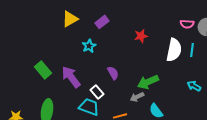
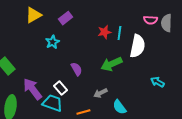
cyan line: (192, 50) -> (119, 33), moved
purple arrow: (71, 77) -> (32, 89), moved
green arrow: (148, 82) -> (111, 64), moved

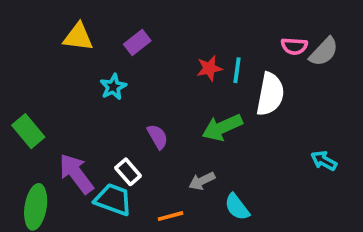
yellow triangle: (33, 15) -> (78, 37), turned 36
gray semicircle: (166, 23) -> (324, 52), turned -138
cyan arrow: (157, 82) -> (324, 161), moved

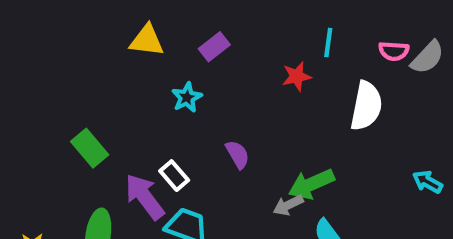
cyan line: (237, 70) -> (328, 43), moved
green arrow: (222, 127) -> (311, 184), moved
white rectangle: (128, 172) -> (174, 176), moved

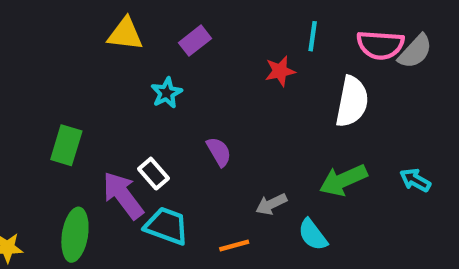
pink semicircle: (394, 51) -> (380, 45), size x1.5
green rectangle: (90, 148) -> (66, 145), turned 57
green arrow: (311, 184) -> (343, 180), moved

